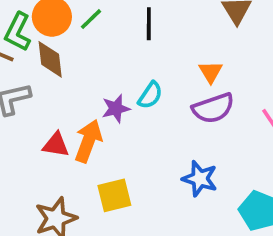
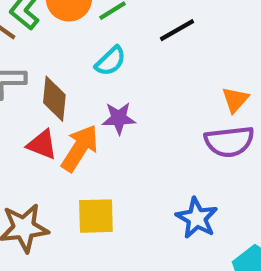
black line: (149, 24) -> (177, 30), turned 48
brown diamond: (50, 59) -> (54, 99), moved
cyan semicircle: (150, 95) -> (111, 61), moved

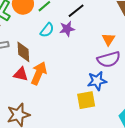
purple star: (119, 118) -> (67, 29), moved
yellow square: (96, 216) -> (86, 100), moved
blue star: (197, 218) -> (97, 81), moved, turned -30

